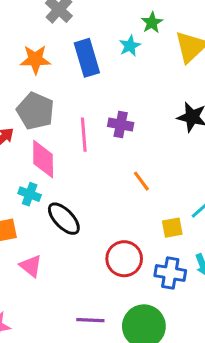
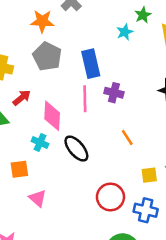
blue rectangle: (87, 58) -> (91, 64), moved
orange star: (35, 59) -> (42, 21), moved
gray pentagon: (35, 111) -> (47, 56), moved
black ellipse: (64, 219) -> (76, 149), moved

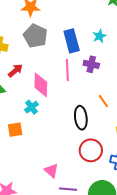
cyan star: (125, 32) -> (99, 36), moved
cyan cross: (40, 143) -> (31, 107), turned 32
black ellipse: (76, 149) -> (81, 118), moved, turned 35
pink triangle: (38, 198) -> (51, 171), moved

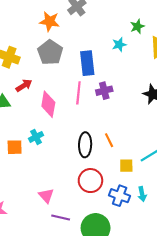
cyan star: (99, 36) -> (119, 45), moved
purple cross: (91, 64) -> (104, 91), turned -35
orange line: (103, 101) -> (109, 140), moved
cyan cross: (31, 107) -> (36, 137), moved

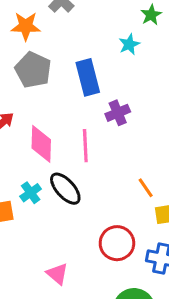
pink line: (78, 93) -> (85, 146), moved
orange line: (109, 140) -> (146, 188), moved
black ellipse: (85, 145) -> (65, 189), moved, turned -35

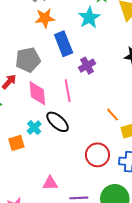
orange star: (26, 26) -> (45, 18), moved
cyan star: (129, 44) -> (89, 18), size x1.5
gray pentagon: (33, 70) -> (28, 60), moved, turned -30
pink triangle: (57, 274) -> (50, 183), moved, turned -35

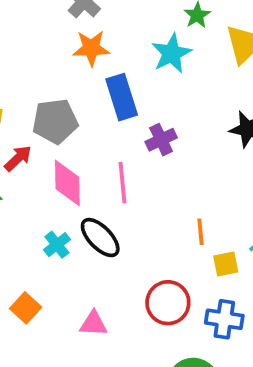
orange line: (112, 115) -> (200, 232), turned 32
orange square: (16, 143) -> (26, 308), moved, turned -35
pink triangle: (50, 183) -> (93, 324), moved

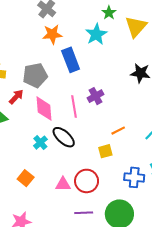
purple cross: (161, 140) -> (96, 96), moved
orange line: (200, 232) -> (118, 131), turned 72
yellow square: (226, 264) -> (105, 151), moved
red circle: (168, 303) -> (87, 181), moved

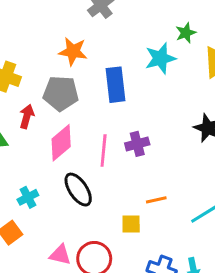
orange star: (52, 34) -> (73, 51), moved
red arrow: (16, 97) -> (27, 116), turned -42
pink diamond: (44, 109) -> (61, 143), turned 40
cyan cross: (40, 143) -> (28, 197), moved

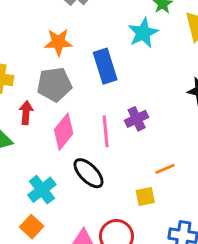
cyan cross: (28, 197) -> (42, 190), size x1.4

